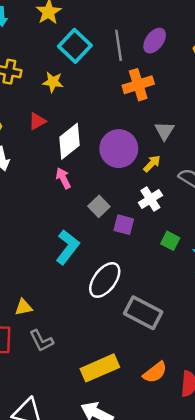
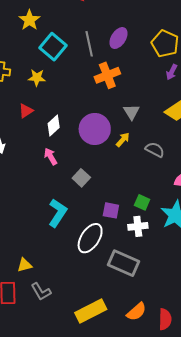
white diamond: (69, 141) -> (54, 126), size x0.7
white cross: (150, 199) -> (138, 226), moved, turned 30
purple square: (124, 225) -> (111, 210), moved

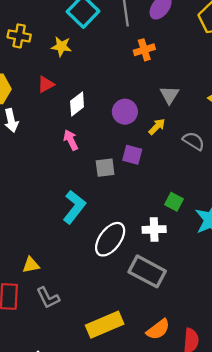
orange cross: (107, 75) -> (144, 50), size x0.7
purple circle: (95, 129) -> (125, 112), size x0.7
gray square: (81, 178) -> (105, 168), turned 36
purple square: (111, 210) -> (132, 155), moved
white cross: (138, 226) -> (154, 229), moved

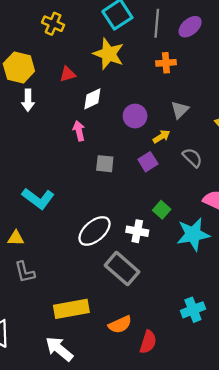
yellow star: (61, 46) -> (109, 54), moved, size x1.6
purple square: (132, 155) -> (148, 162), moved, turned 30
cyan L-shape: (74, 207) -> (38, 198), moved, turned 76

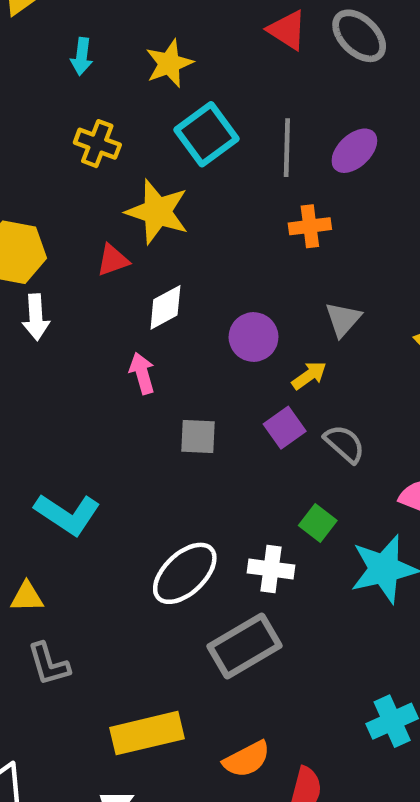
yellow cross: (53, 24) -> (97, 144), moved
yellow star: (109, 54) -> (157, 212), moved
gray semicircle: (192, 158) -> (344, 444), moved
gray rectangle: (122, 269) -> (244, 646), turned -68

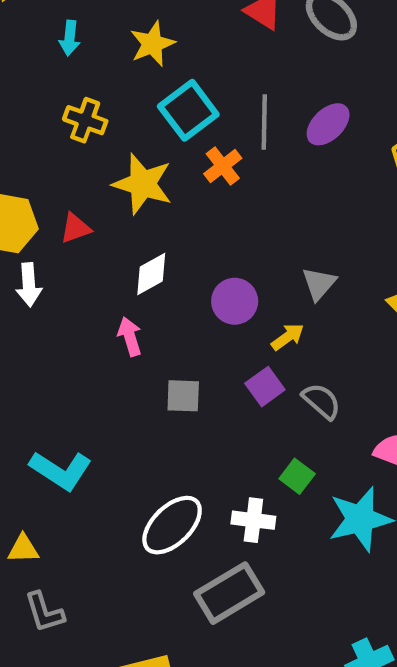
orange cross: (310, 226) -> (223, 166), moved, turned -30
red triangle: (113, 260) -> (75, 228), moved

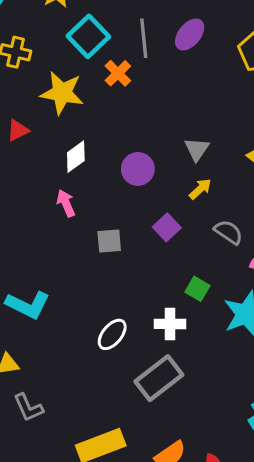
yellow arrow: (288, 337) -> (200, 189), moved
gray semicircle: (322, 401) -> (228, 232), moved
white ellipse: (172, 525) -> (112, 334), size x0.7

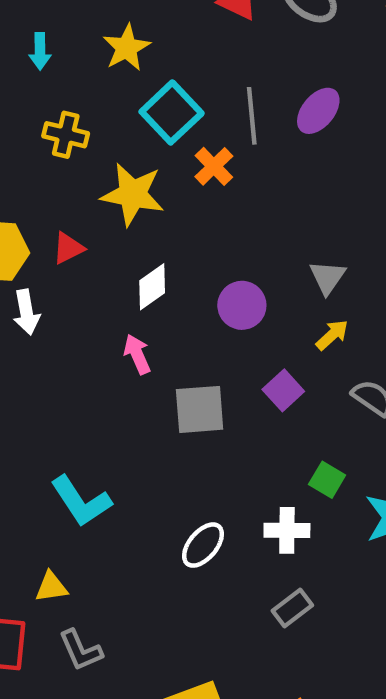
gray square: (109, 241) -> (200, 409), size x1.4
cyan L-shape: (28, 305) -> (81, 501), turned 30
gray rectangle: (159, 378) -> (292, 608), moved, size x0.6

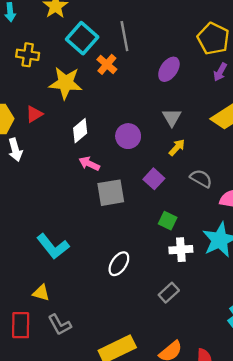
purple ellipse: (318, 111) -> (169, 69), moved
pink arrow: (137, 354) -> (89, 164), moved, turned -36
green square: (327, 480) -> (168, 221), moved
white cross: (287, 530) -> (181, 250), moved
yellow triangle: (51, 587) -> (41, 293), turned 30

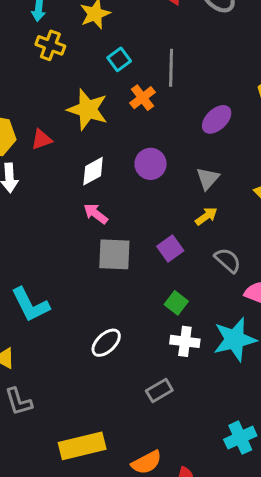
cyan square: (82, 38) -> (119, 59), size x0.6
yellow cross: (28, 55) -> (50, 45), moved
purple circle: (128, 136) -> (151, 164), moved

